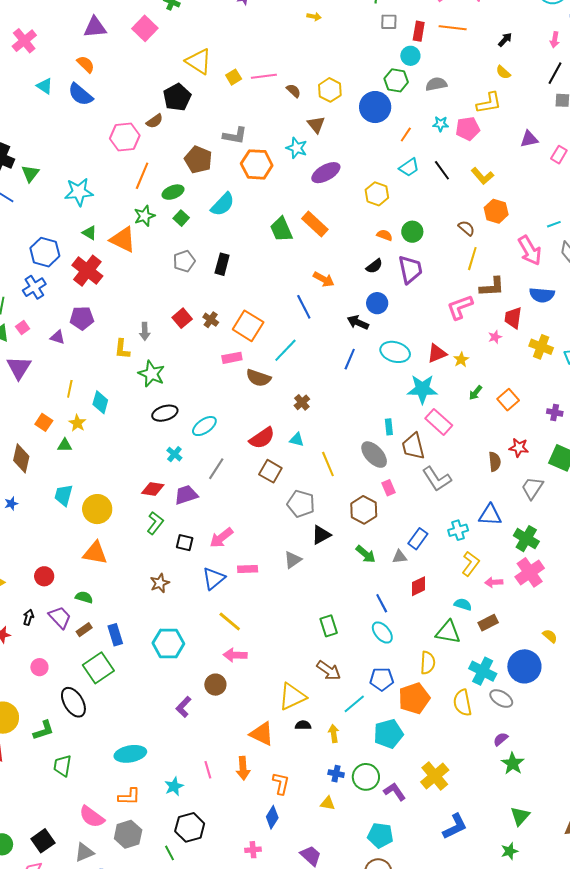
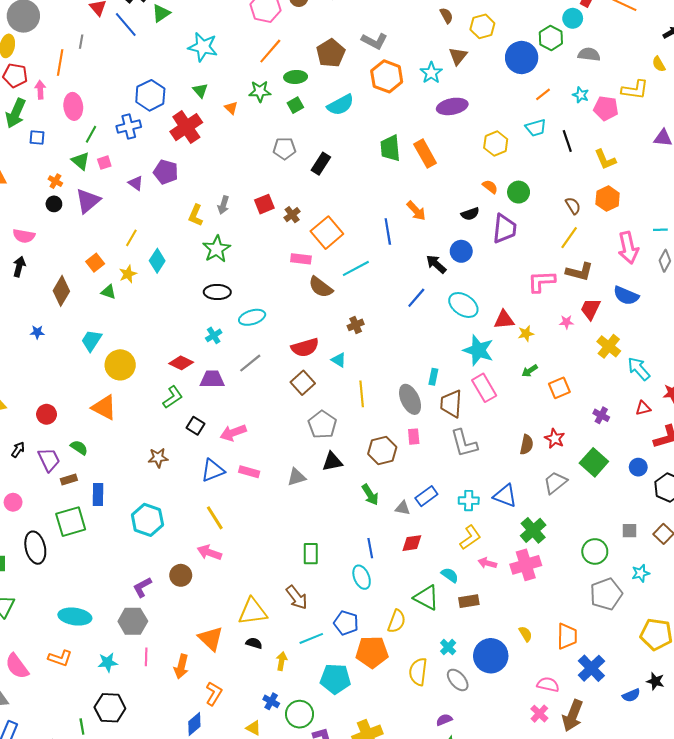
orange triangle: (123, 240) -> (231, 108), size x0.5
cyan cross: (483, 671) -> (448, 647), size x0.6
gray hexagon: (128, 834) -> (133, 621), moved

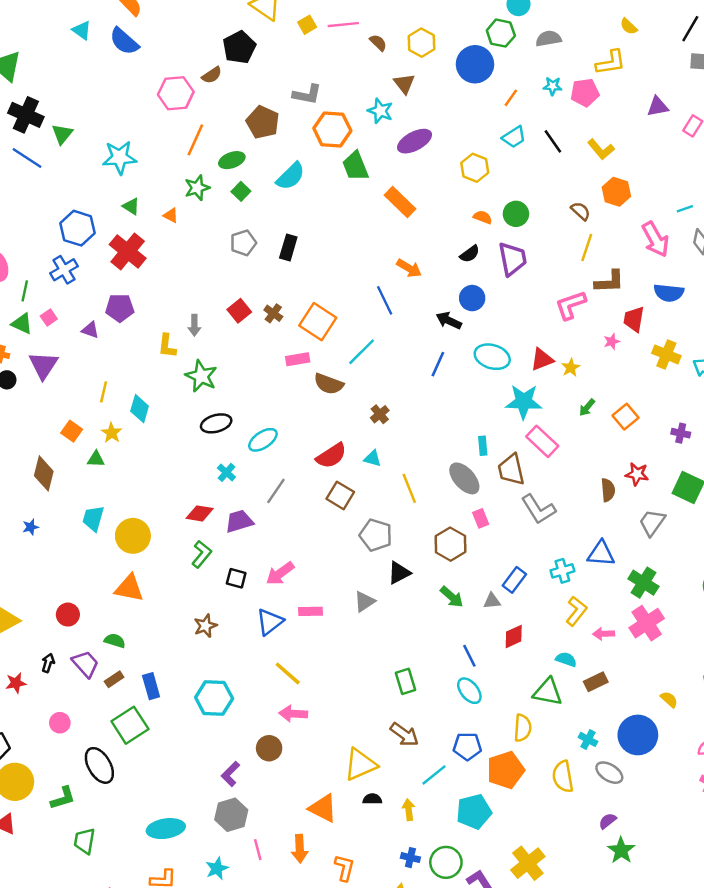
green trapezoid: (390, 148) -> (355, 166), moved

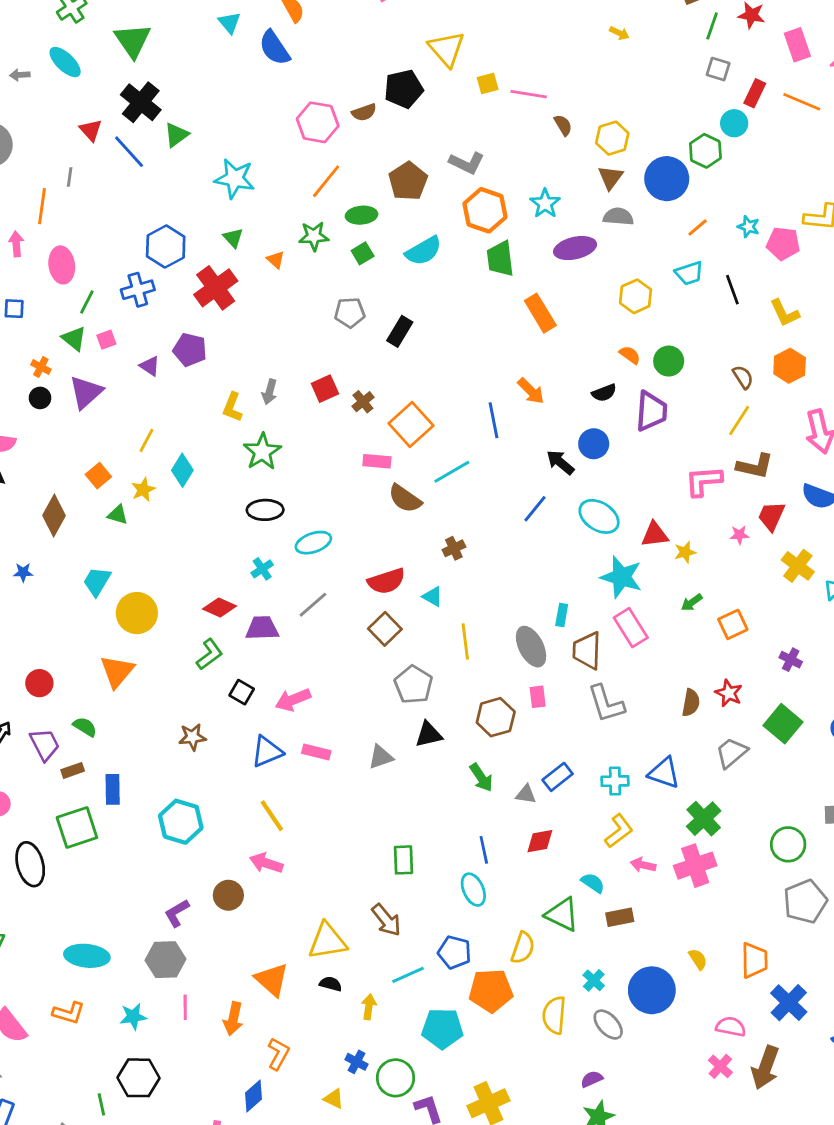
gray semicircle: (548, 39) -> (618, 217), moved
brown triangle: (404, 84) -> (610, 177), moved
orange triangle: (129, 588) -> (117, 671), turned 44

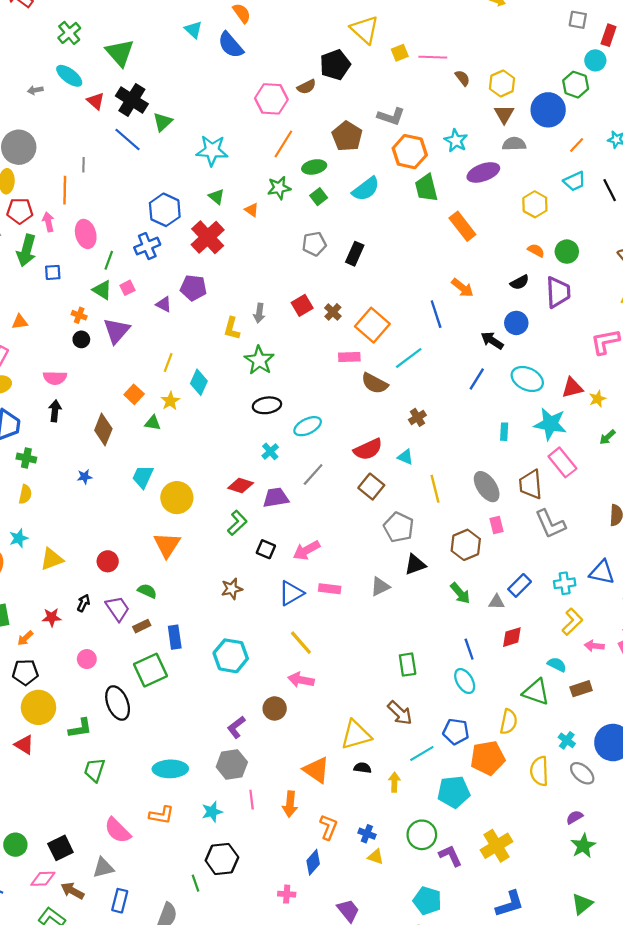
red triangle: (91, 130) -> (96, 101), moved
cyan rectangle: (562, 615) -> (504, 432), moved
blue cross: (356, 1062) -> (367, 834), moved

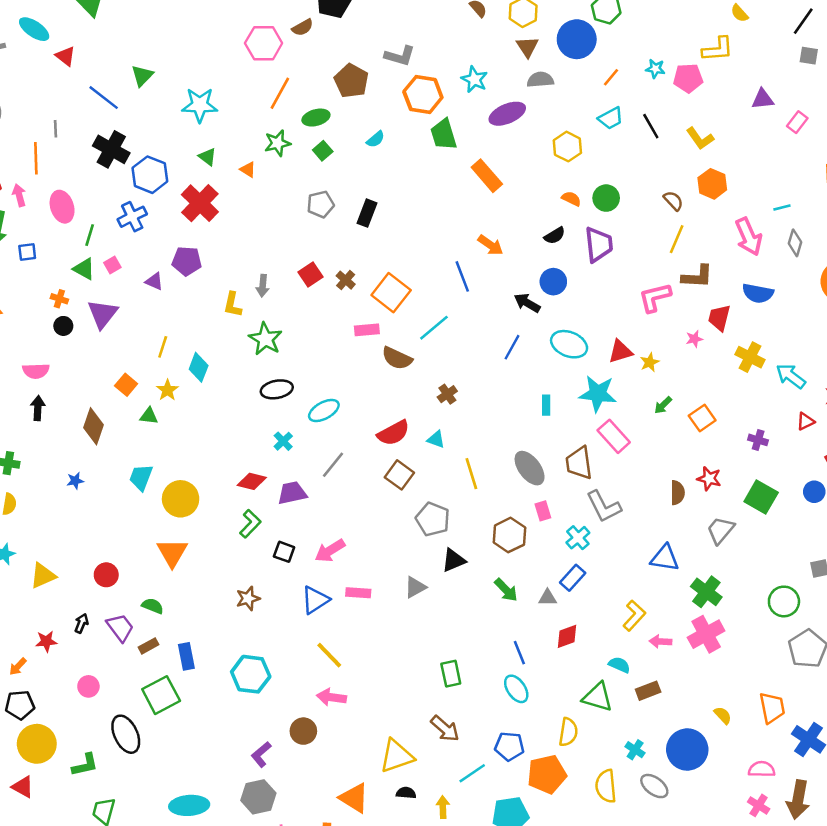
black cross: (132, 100) -> (111, 149), moved
cyan semicircle: (366, 189) -> (376, 139), size x0.6
cyan cross: (565, 583) -> (578, 538), moved, turned -30

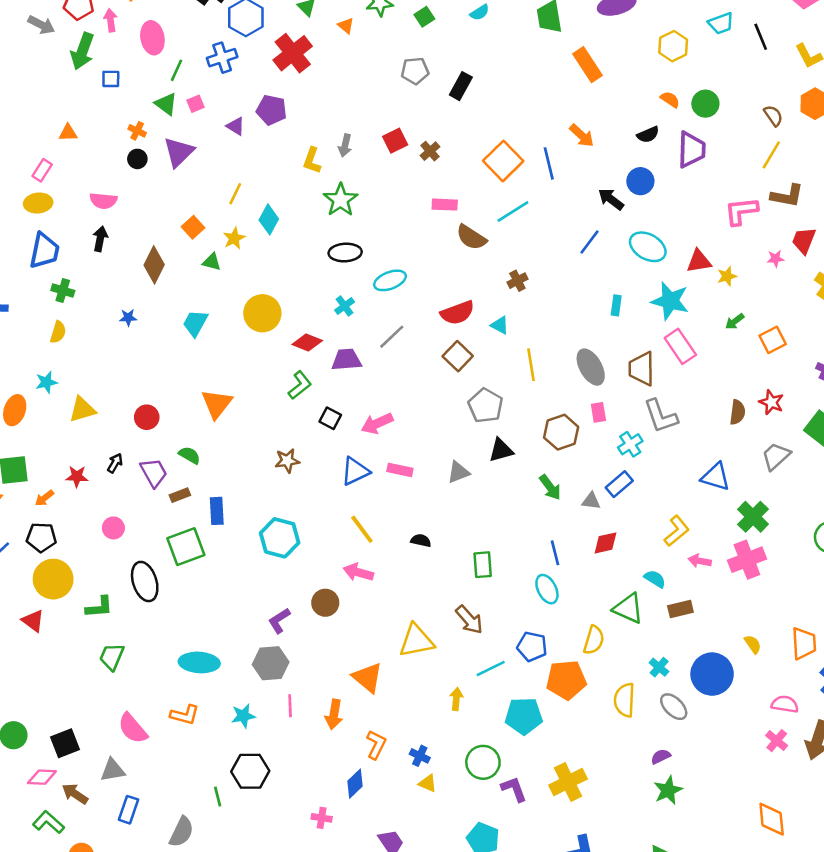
orange square: (391, 293) -> (503, 161), moved
yellow circle: (181, 499) -> (262, 313), moved
black semicircle: (406, 793) -> (421, 540), moved

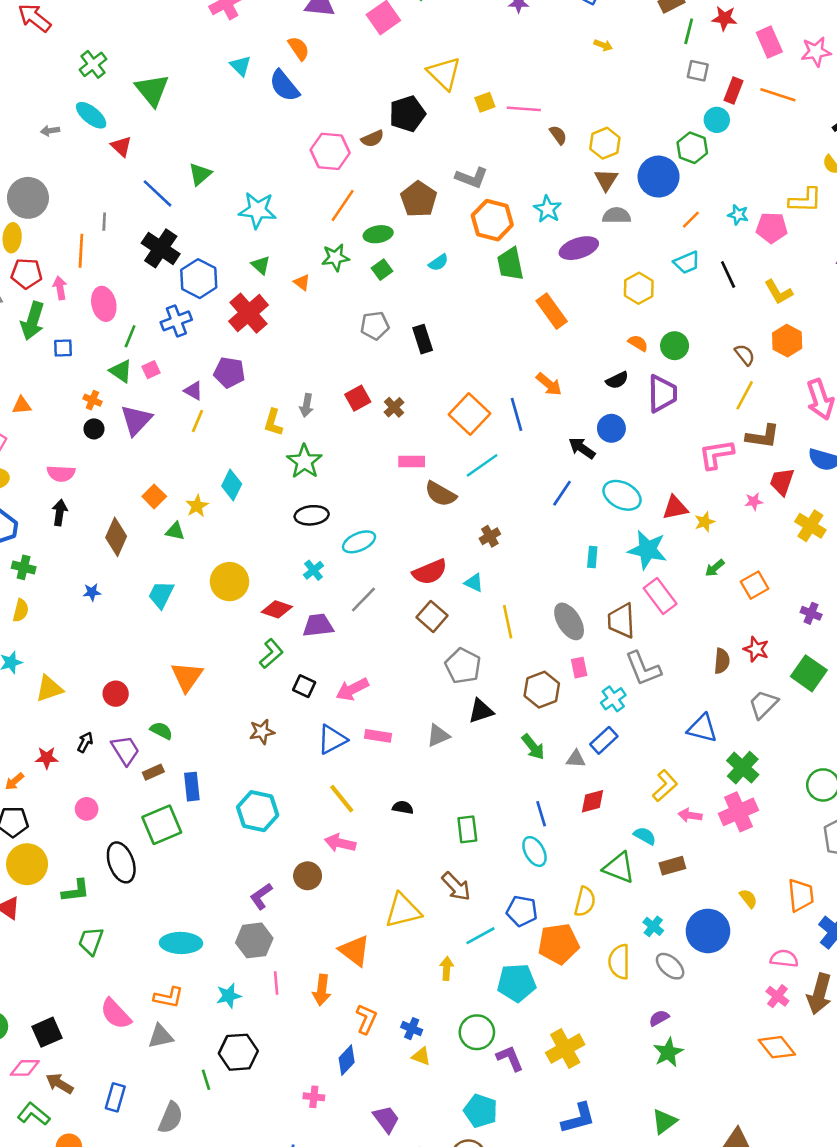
black rectangle: (461, 86) -> (423, 339), turned -44
yellow line: (235, 194) -> (197, 421), moved
gray triangle: (113, 770) -> (161, 1036), moved
orange diamond: (772, 819) -> (777, 1047), moved, turned -30

